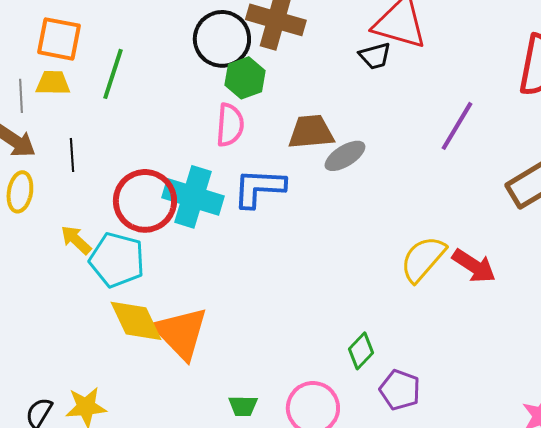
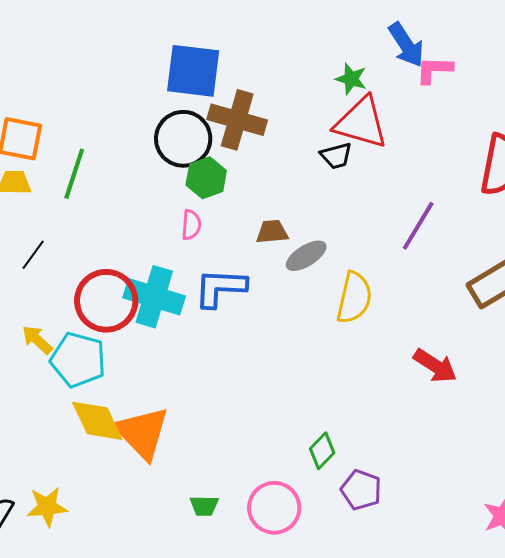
pink semicircle: (230, 125) -> (191, 225), size x0.7
brown trapezoid: (311, 132) -> (272, 232), size x0.7
black line: (72, 155) -> (33, 255), turned 40
yellow semicircle: (423, 259) -> (354, 298), moved, turned 152

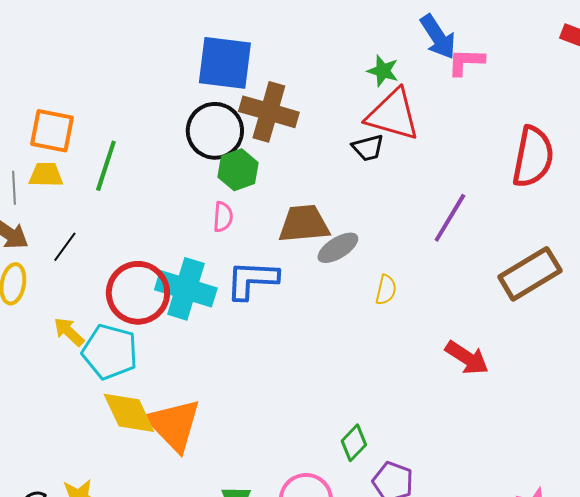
brown trapezoid: (272, 232) -> (304, 224), size x1.6
yellow semicircle: (354, 298) -> (386, 290), size x0.6

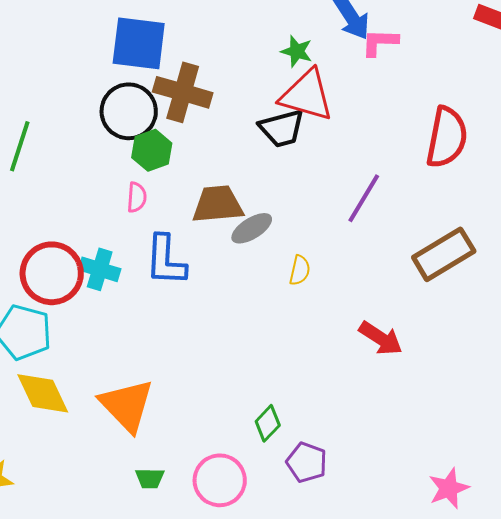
black trapezoid: (368, 148) -> (282, 128), size x1.4
blue L-shape: (252, 280) -> (166, 260), turned -90
cyan cross: (186, 289) -> (100, 269), size x0.7
orange triangle: (174, 425) -> (127, 405), moved

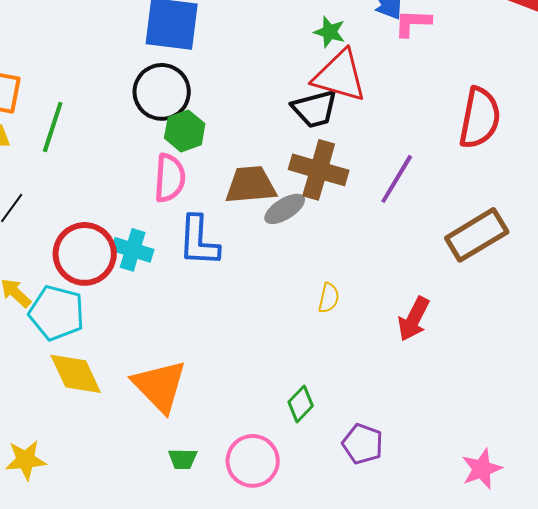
brown cross: (183, 92) -> (319, 170), moved
pink semicircle: (137, 197) -> (170, 178), size x1.6
yellow semicircle: (300, 270) -> (329, 298), moved
red arrow: (381, 338) -> (414, 319), turned 84
purple pentagon: (307, 462) -> (363, 444), moved

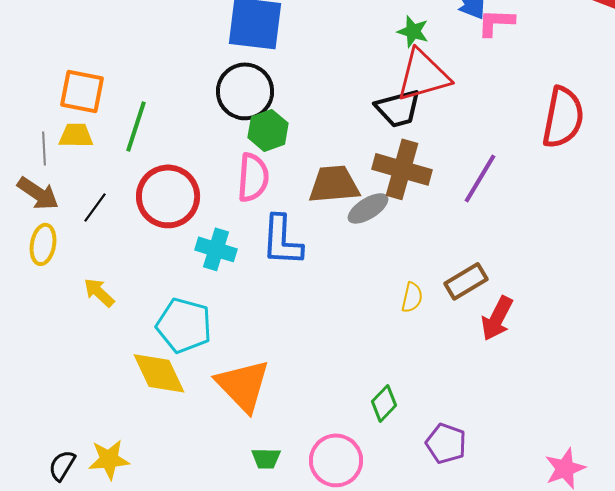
red triangle: (340, 76) -> (423, 75), turned -32
brown rectangle: (477, 235) -> (466, 281), moved, size x0.7
red circle: (85, 254) -> (168, 196), moved
cyan pentagon: (57, 313) -> (184, 325), moved

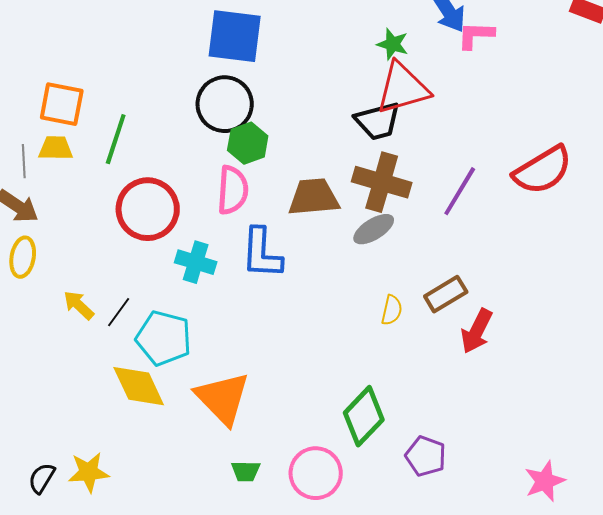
red semicircle: (563, 117) -> (543, 170), moved, turned 48
black line: (95, 207) -> (119, 312), moved
gray ellipse: (368, 208) -> (374, 229), moved
green diamond: (384, 403) -> (364, 416), size x1.6

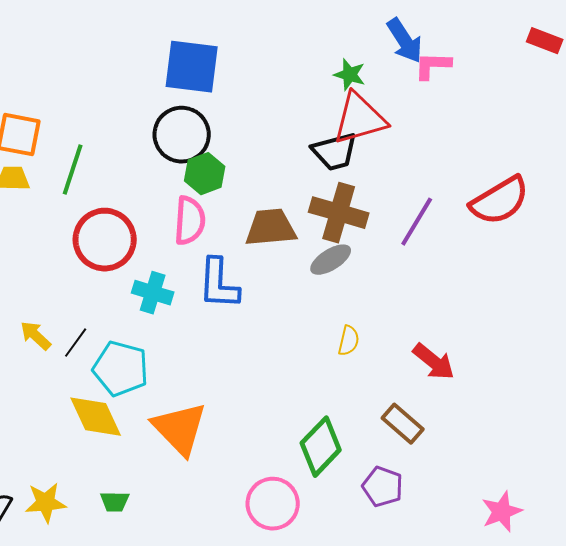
brown rectangle: (446, 294) -> (403, 424), moved, turned 72
red arrow: (477, 331) -> (434, 362), turned -78
green trapezoid: (246, 471) -> (115, 502), moved

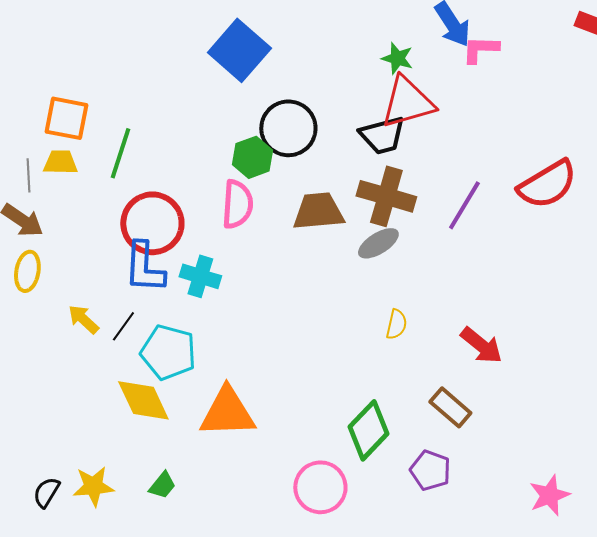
blue square: (192, 67) -> (239, 50), turned 34
black circle: (182, 135) -> (288, 128), moved
blue L-shape: (219, 284) -> (144, 267), moved
orange triangle: (180, 429) -> (227, 412), turned -48
green trapezoid: (115, 502) -> (162, 485), turned -52

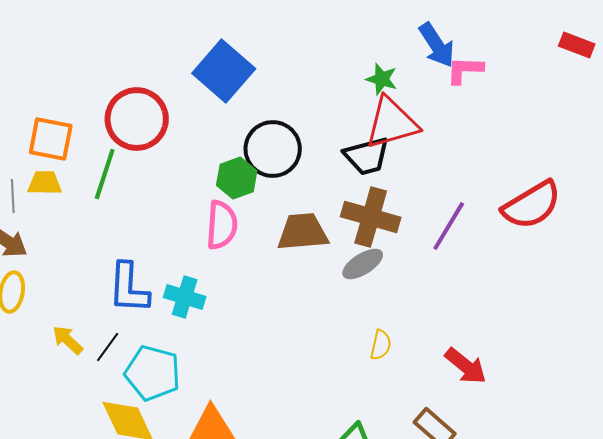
red circle: (152, 223) -> (137, 119), moved

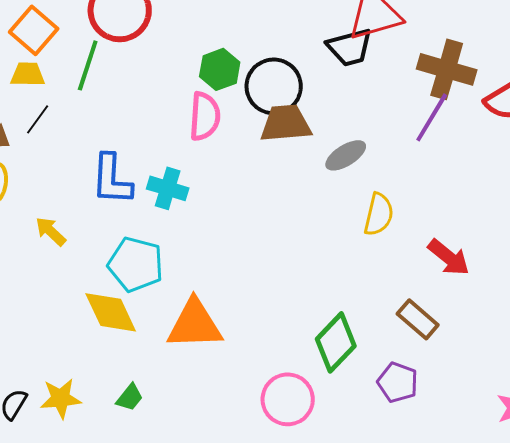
orange square: (51, 139) -> (34, 30), turned 30
black circle: (273, 149) -> (274, 86), moved
brown cross: (371, 217) -> (447, 69), moved
yellow semicircle: (381, 345) -> (379, 214), moved, size x1.4
black line: (108, 347) -> (38, 119), moved

